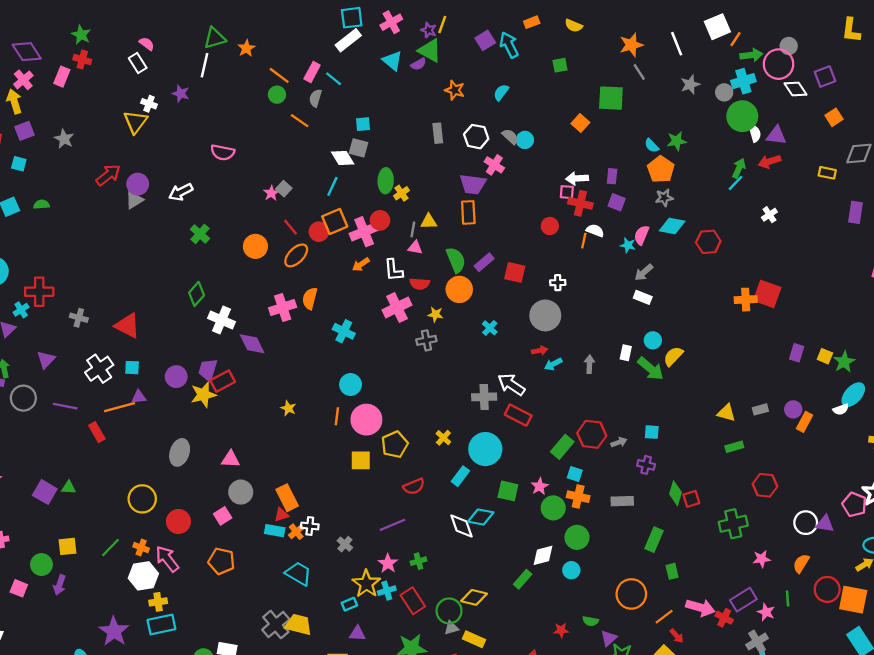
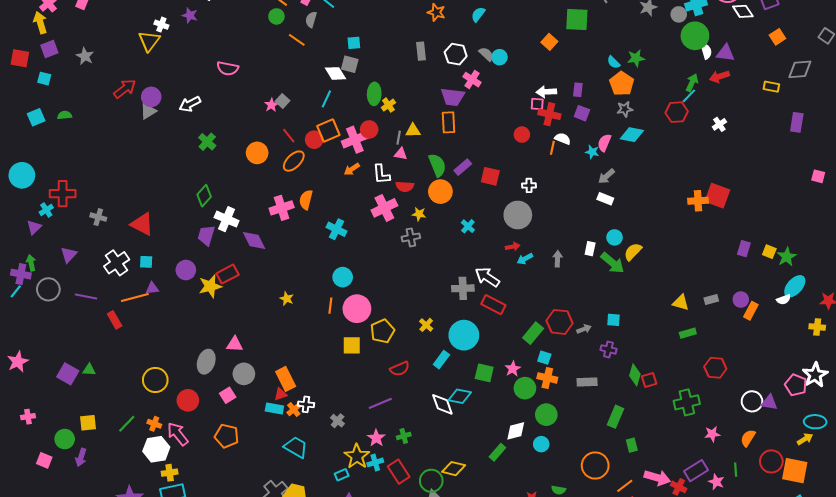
red hexagon: (708, 242) -> (677, 112), moved
purple trapezoid: (208, 370) -> (206, 235), moved
gray ellipse: (180, 452) -> (206, 362), moved

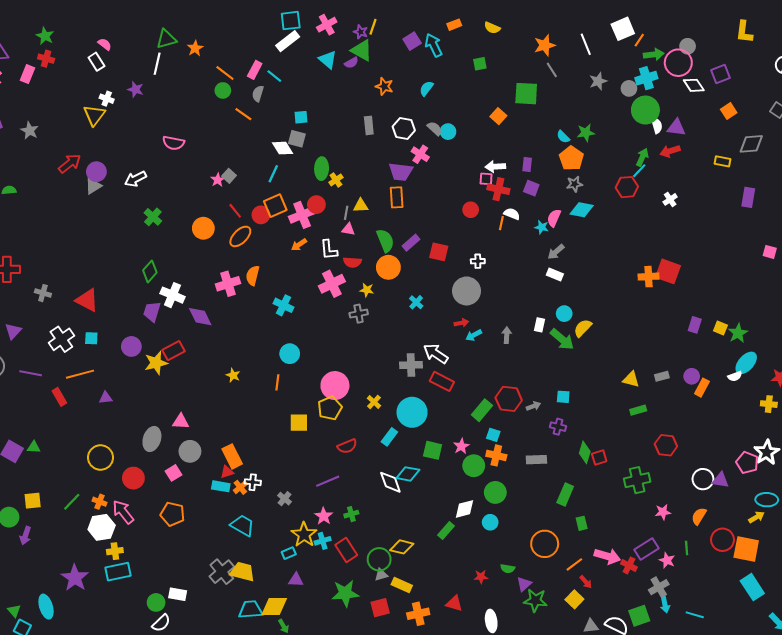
purple triangle: (152, 288) -> (106, 398), moved
pink circle: (357, 309) -> (335, 386), moved

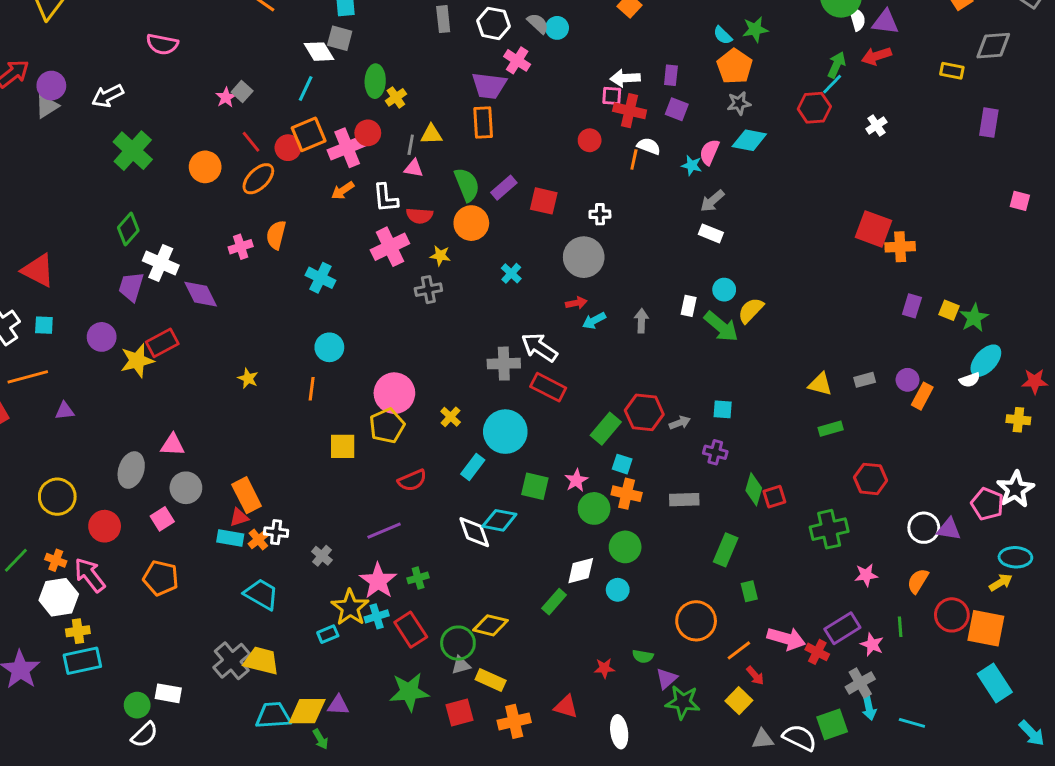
green cross: (153, 217) -> (133, 151), size x1.5
orange cross: (648, 277) -> (900, 247), moved
pink cross: (228, 284) -> (241, 247), size x0.7
pink star: (324, 516) -> (378, 581), size x1.4
purple triangle: (296, 580) -> (338, 705), moved

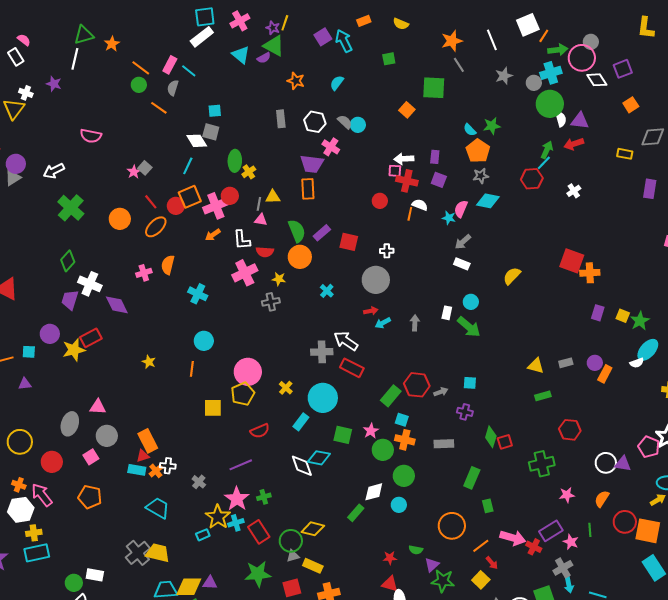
yellow semicircle: (751, 310) -> (512, 276), moved
cyan square: (44, 325) -> (29, 352), moved
red triangle: (566, 707) -> (390, 584), moved

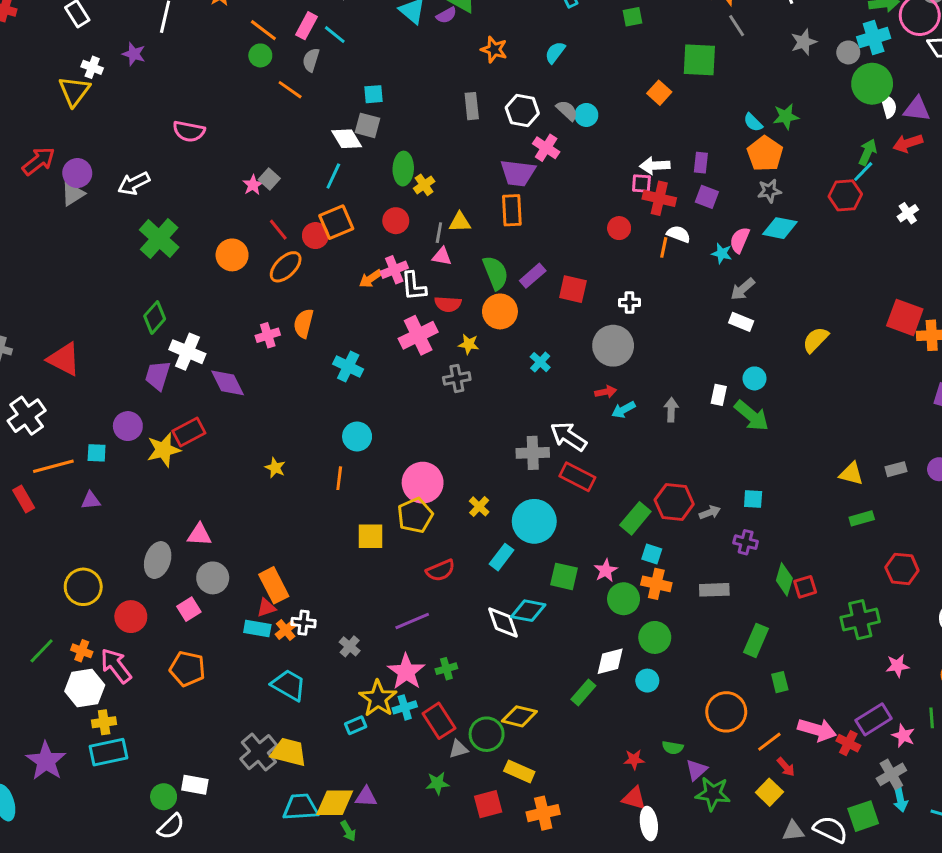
pink cross: (216, 206) -> (394, 270), moved, size x0.7
gray triangle: (293, 556) -> (458, 749), moved
green star: (258, 574) -> (437, 783), size x0.6

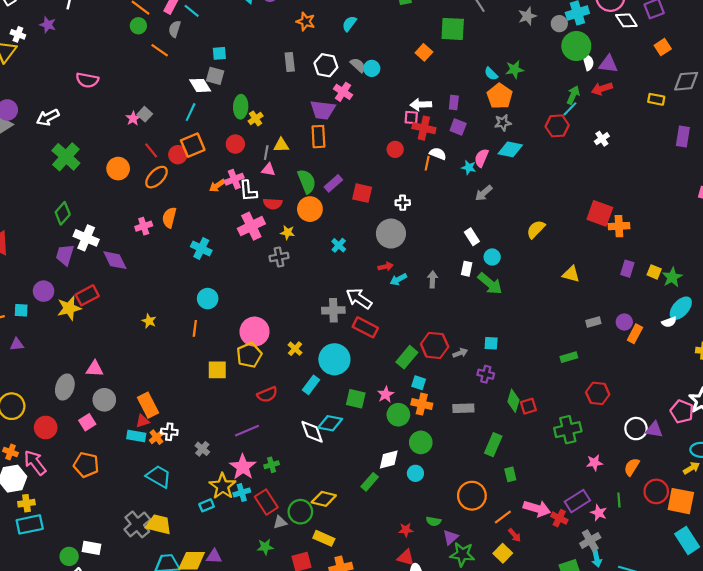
white rectangle: (741, 322) -> (472, 237), moved, turned 35
yellow triangle: (851, 474) -> (571, 274), moved

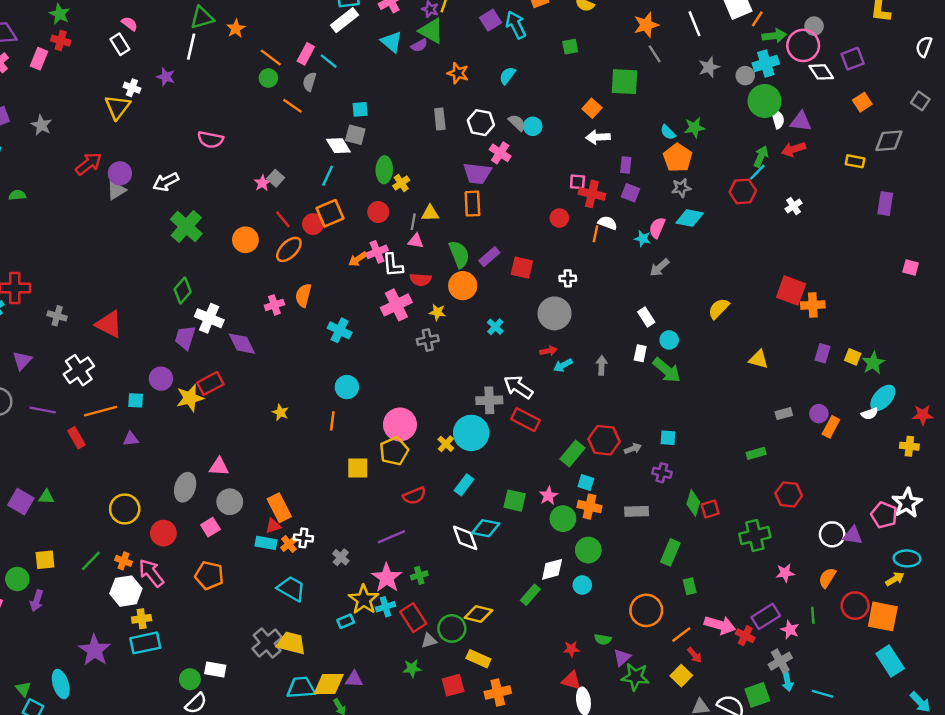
white arrow: (421, 105) -> (598, 137), moved
cyan circle: (334, 359) -> (471, 433), moved

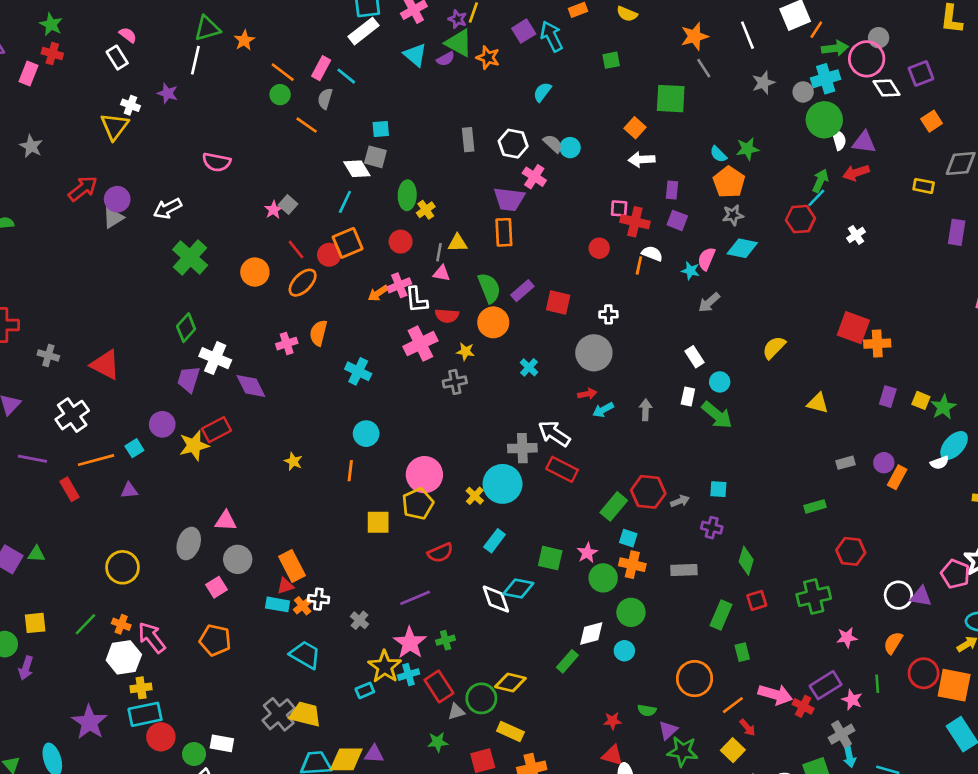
orange star: (458, 73) -> (488, 58), moved
cyan square: (136, 400) -> (134, 448), turned -35
red square: (710, 509) -> (757, 600), moved
red circle: (163, 533) -> (161, 737), moved

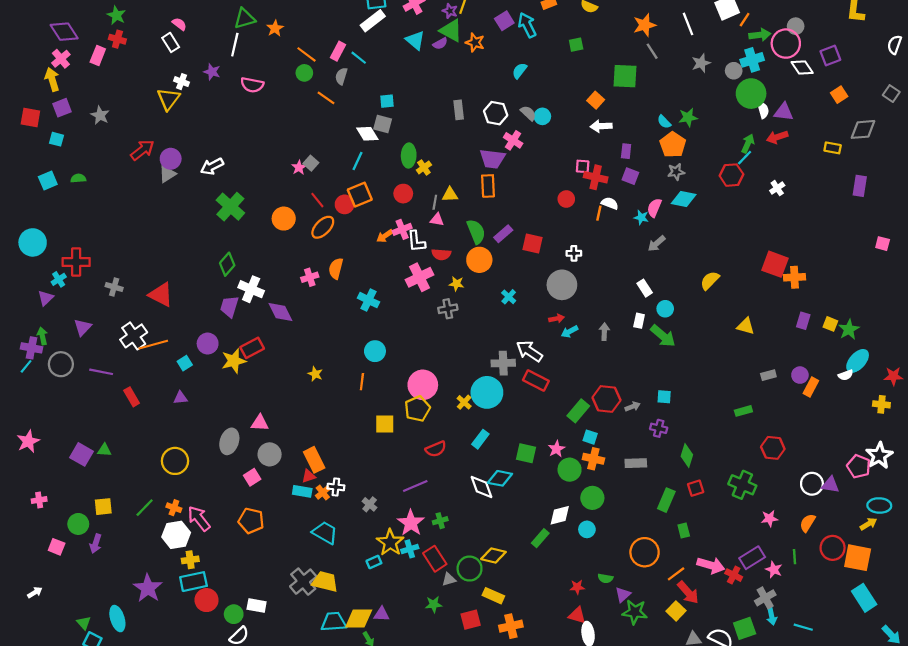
pink semicircle: (217, 162) -> (252, 85), moved
orange line: (96, 460) -> (153, 345), moved
green cross: (814, 596) -> (742, 485), turned 36
red arrow: (747, 728) -> (688, 592), size x1.6

